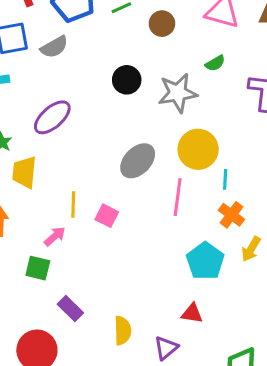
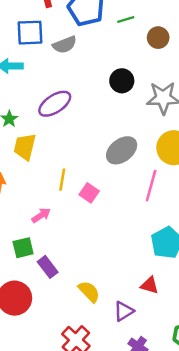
pink arrow: (55, 236) -> (41, 215), moved
green square: (38, 268) -> (23, 248), moved, turned -35
yellow semicircle: (123, 331) -> (89, 292), turned -50

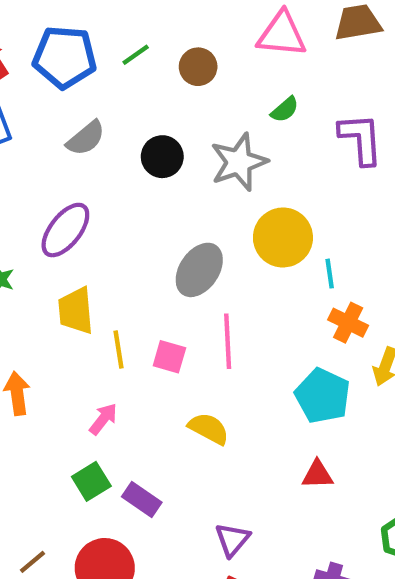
gray semicircle: (65, 45) -> (86, 138), moved
yellow trapezoid: (25, 147) -> (76, 311), moved
pink line: (151, 186) -> (228, 341), moved
yellow semicircle: (89, 292) -> (209, 429), moved
purple triangle: (124, 311) -> (232, 540), moved

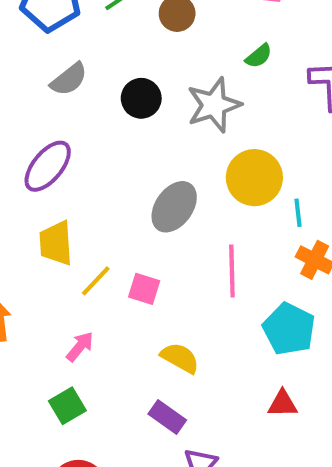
pink line: (228, 341) -> (232, 271), moved
yellow line: (119, 350) -> (96, 281), turned 51
purple rectangle: (142, 500) -> (167, 417), moved

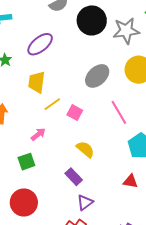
black circle: (141, 98) -> (92, 20), size x1.5
pink line: (232, 271) -> (119, 112), turned -40

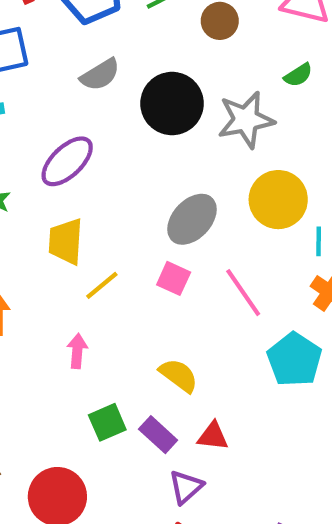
pink square: (75, 113) -> (174, 278), moved
pink arrow: (38, 134) -> (77, 351), turned -42
green square: (26, 162) -> (107, 422), moved
red triangle: (130, 181) -> (213, 436), moved

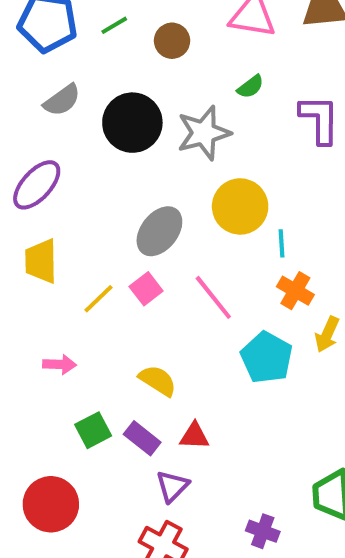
pink square: (174, 278) -> (146, 289), turned 32
yellow line: (102, 285) -> (98, 299), moved
pink arrow: (77, 351) -> (60, 364), turned 92

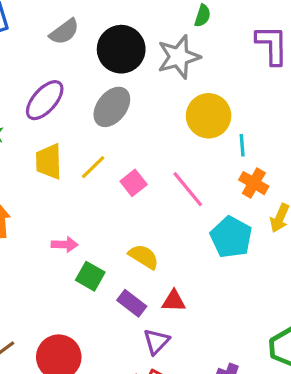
green semicircle: (250, 87) -> (203, 16), moved, turned -35
gray ellipse: (159, 231) -> (112, 107), moved
yellow line: (98, 299) -> (93, 167), moved
green square: (93, 430) -> (90, 276), moved, turned -32

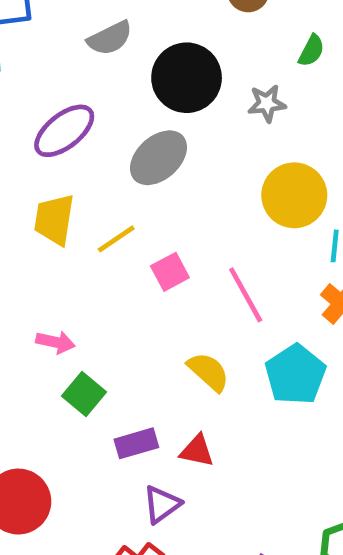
gray star: (179, 57) -> (267, 103), size x0.6
yellow semicircle: (144, 257) -> (208, 372), moved
purple rectangle: (132, 303) -> (136, 443), turned -64

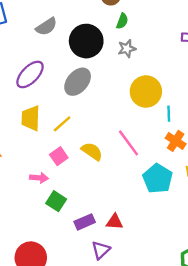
green semicircle: (311, 51) -> (122, 21), moved
pink square: (170, 272) -> (59, 156), moved
yellow semicircle: (208, 372) -> (92, 151), moved

